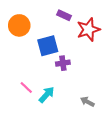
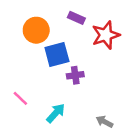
orange circle: (19, 25) -> (36, 30), moved
pink line: (26, 87) -> (20, 98), moved

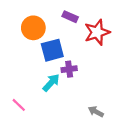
pink line: (20, 98) -> (19, 105), moved
cyan arrow: (56, 113) -> (51, 83), moved

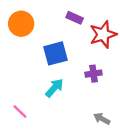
orange circle: (33, 28) -> (21, 24), moved
purple cross: (69, 69) -> (94, 74), moved

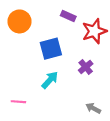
purple cross: (94, 74) -> (86, 67), turned -32
pink line: (20, 112) -> (18, 102), turned -40

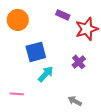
blue square: (51, 49) -> (36, 52), moved
gray arrow: (93, 108) -> (75, 101), moved

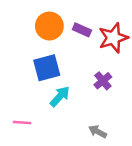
purple rectangle: (63, 15) -> (82, 30), moved
orange circle: (18, 20) -> (49, 26), moved

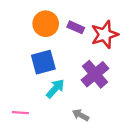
purple cross: (103, 81) -> (95, 74), size x1.6
gray arrow: (98, 132) -> (81, 115), moved

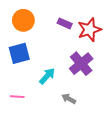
orange circle: (46, 24) -> (23, 20), moved
blue square: (43, 62) -> (19, 53), moved

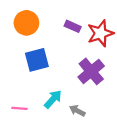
blue square: (19, 53) -> (37, 60), moved
cyan arrow: (47, 76) -> (53, 99), moved

